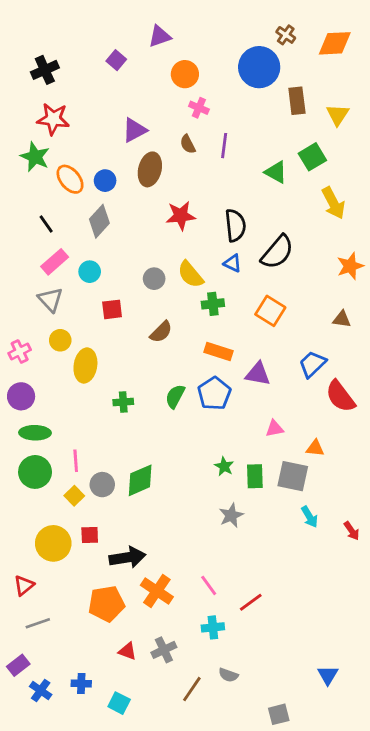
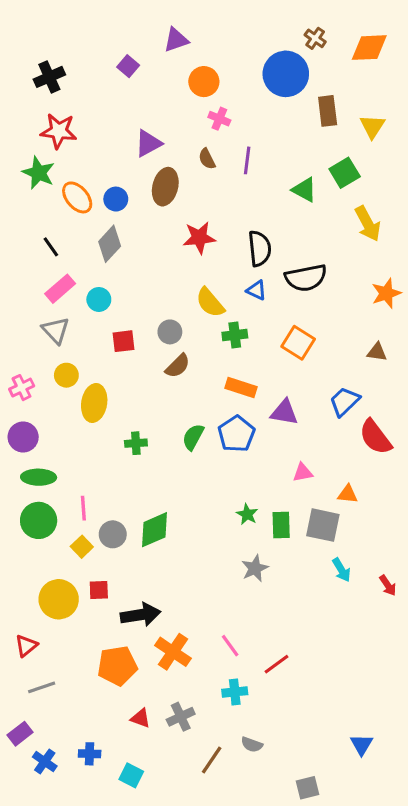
black semicircle: (277, 252) -> (306, 278), turned 39
gray circle: (154, 279) -> (170, 332), moved

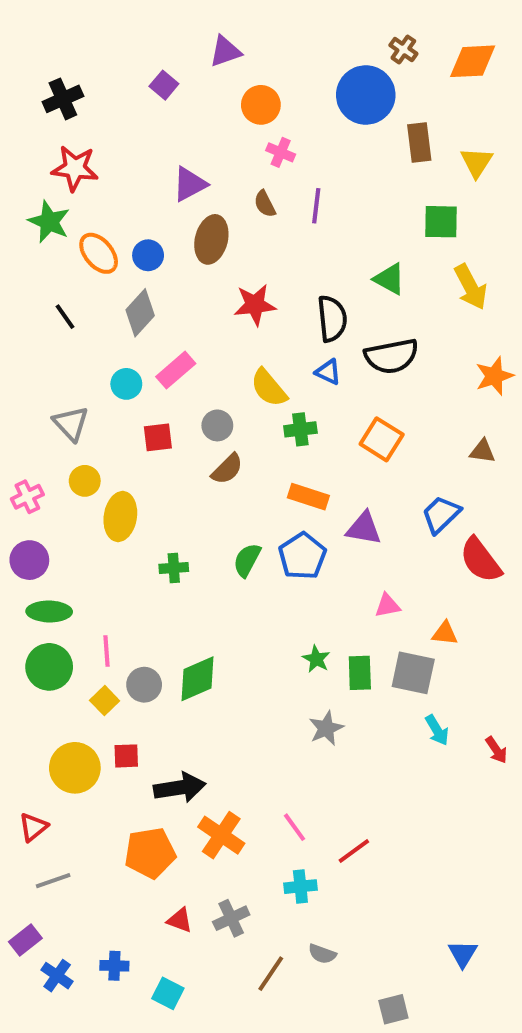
green square: (345, 173) -> (441, 222), turned 32
green triangle: (304, 190) -> (389, 279), moved
pink rectangle: (60, 289) -> (176, 370), moved

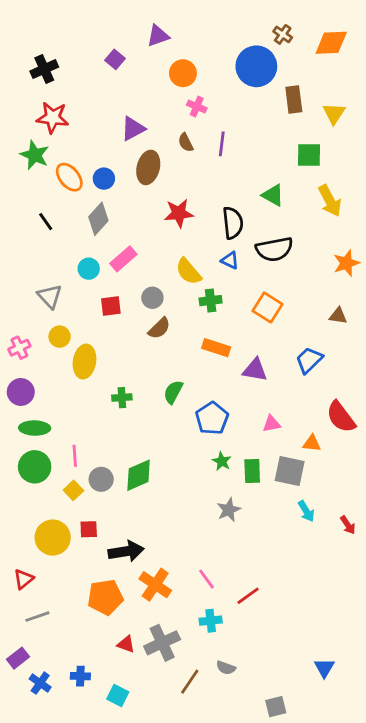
blue pentagon: (302, 556) -> (212, 418), moved
red semicircle: (481, 560) -> (341, 417), moved
gray cross: (231, 918) -> (162, 643), size x1.4

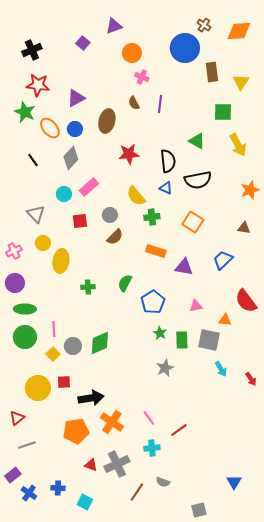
purple triangle: (133, 129) -> (76, 98), moved

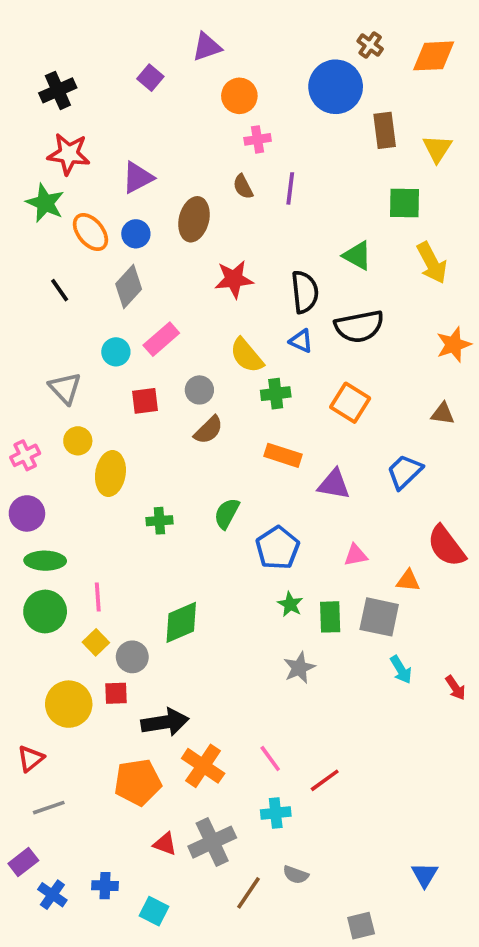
pink cross: (142, 77) -> (258, 139), turned -32
gray circle: (73, 346) -> (132, 657), moved

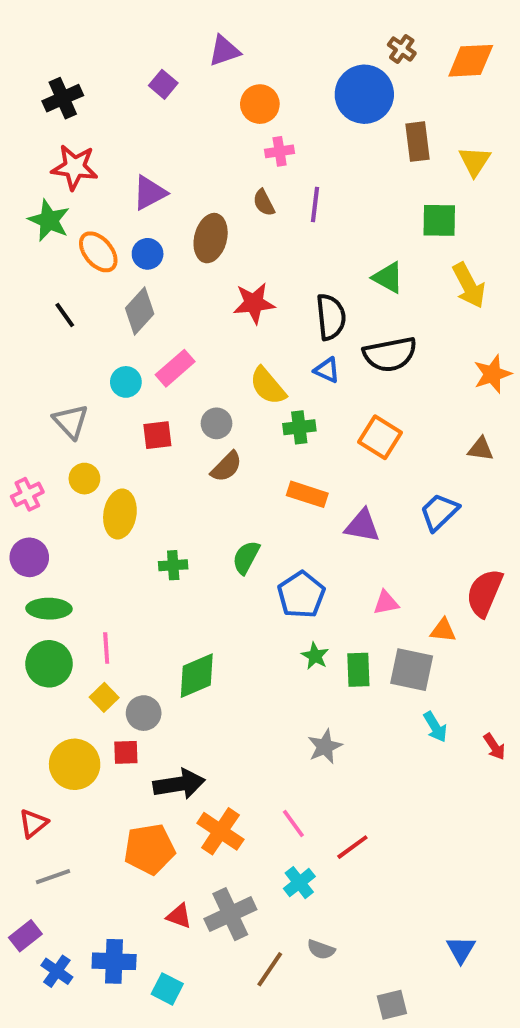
red semicircle: (446, 546) -> (485, 593), turned 60
gray star: (299, 668) -> (325, 747), moved
cyan cross: (276, 813) -> (299, 883), turned -32
blue cross: (105, 886) -> (114, 961), size x1.5

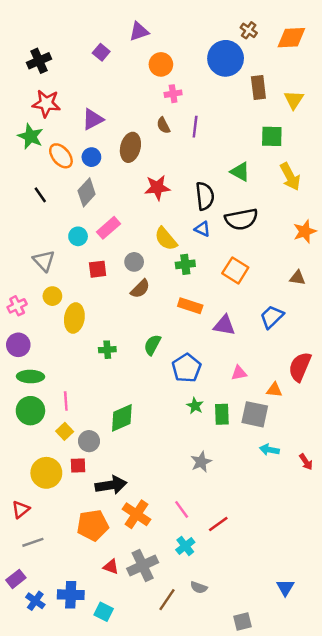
cyan arrow: (435, 727) -> (269, 450), turned 132

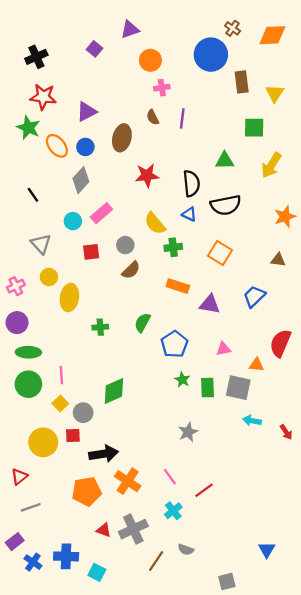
green triangle: (240, 172) -> (225, 161), turned -30
yellow arrow: (290, 177) -> (271, 165), turned 60
black line: (40, 195) -> (33, 195), moved

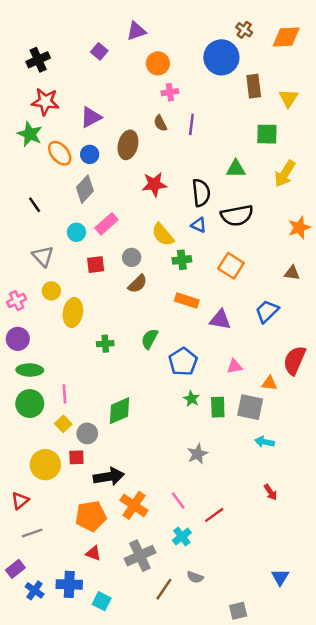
red arrow: (286, 432) -> (271, 492), moved
red triangle: (104, 530) -> (93, 553), moved

